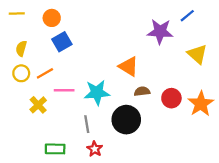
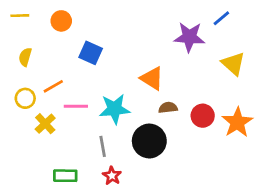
blue square: (62, 42) -> (91, 53), moved, turned -36
yellow circle: (21, 73) -> (25, 98), moved

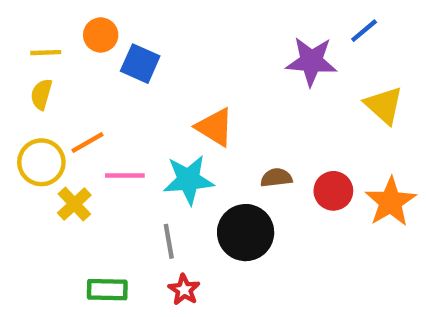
yellow line: (20, 16) -> (46, 53), moved
blue square: (91, 53) -> (140, 64), moved
orange triangle: (152, 78) -> (215, 127), moved
yellow circle: (25, 98) -> (41, 162), size x1.4

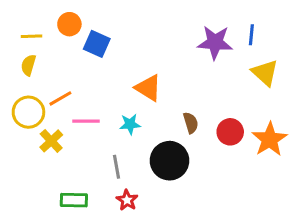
blue line: (364, 31) -> (251, 35), moved, turned -45
brown semicircle: (276, 178) -> (191, 123), turned 80
cyan star: (188, 180) -> (130, 124), size x0.6

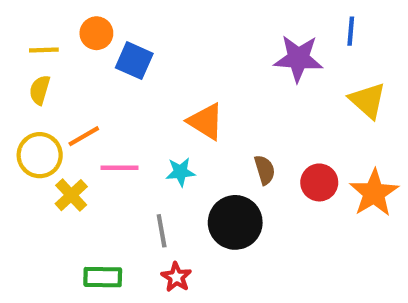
blue line: (251, 35) -> (351, 31), moved

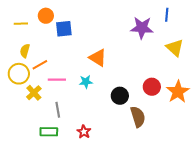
blue square: (134, 61) -> (64, 29), turned -30
yellow semicircle: (40, 90) -> (25, 51), moved
brown semicircle: (265, 170) -> (138, 117), moved, size x1.5
black circle: (235, 222) -> (120, 96), moved, size x0.7
gray line: (162, 231) -> (58, 110), moved

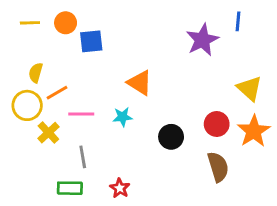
yellow line: (21, 24) -> (30, 23), moved
purple star: (142, 28) -> (202, 40), turned -30
yellow triangle: (175, 48) -> (249, 88), moved
brown semicircle: (138, 117) -> (218, 167), moved

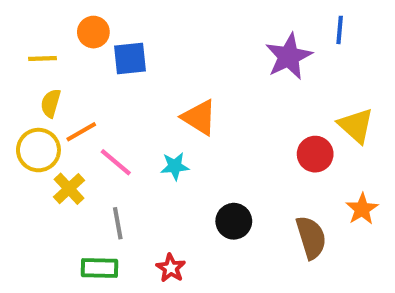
yellow line: (30, 23) -> (43, 58), moved
pink line: (81, 114) -> (116, 162), turned 40
red circle: (217, 124) -> (315, 154), moved
orange star: (254, 131) -> (362, 209), moved, size x0.7
black circle: (171, 137) -> (234, 221), moved

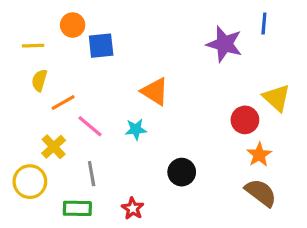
purple star: (289, 56) -> (224, 44), turned -30
yellow circle: (38, 150) -> (30, 182), moved
orange star: (362, 209) -> (259, 155), moved
brown semicircle: (311, 237) -> (261, 193), moved, turned -36

